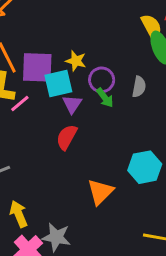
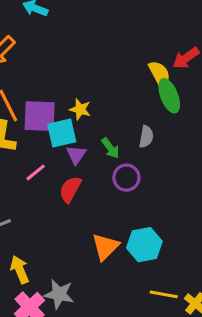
purple circle: (102, 80) -> (126, 178), moved
pink line: (20, 104) -> (36, 172), moved
cyan hexagon: (145, 167) -> (144, 245), moved

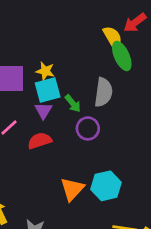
cyan square: (62, 133) -> (48, 90), moved
gray semicircle: (146, 137) -> (103, 92), size x1.5
red semicircle: (70, 189) -> (40, 141), turned 45

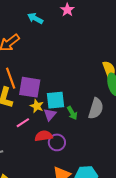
yellow star: (45, 71) -> (37, 106), moved
purple circle: (88, 128) -> (57, 142), moved

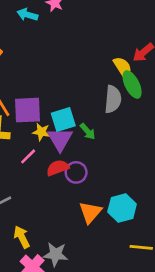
cyan arrow: (35, 18) -> (27, 15), moved
gray semicircle: (96, 108) -> (113, 99), moved
purple triangle: (50, 115) -> (60, 139), size x1.5

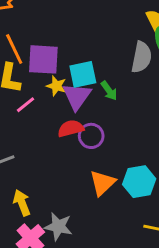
pink line: (28, 156) -> (25, 105), moved

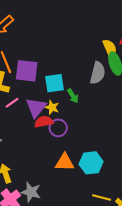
yellow star: (56, 86) -> (52, 107), moved
purple triangle: (77, 96) -> (36, 107), moved
orange triangle: (103, 183) -> (65, 162), turned 42

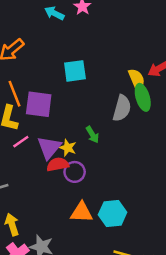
cyan square: (55, 83) -> (75, 71), moved

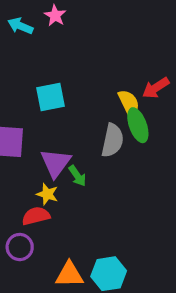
purple triangle: (49, 148) -> (56, 163), moved
purple circle: (75, 172) -> (20, 247), moved

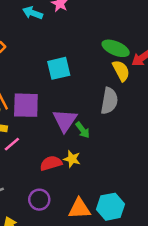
green ellipse: (138, 125) -> (116, 48), moved, turned -45
yellow star: (47, 194) -> (72, 159), moved
purple circle: (20, 247) -> (39, 200), moved

